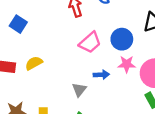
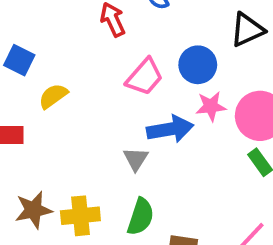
yellow semicircle: (34, 63) -> (53, 96), moved
blue arrow: (101, 75) -> (170, 129), size x1.6

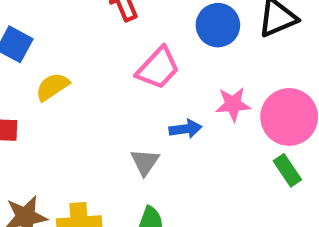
blue circle: (198, 65) -> (218, 25), moved
blue arrow: (170, 129) -> (185, 129), size x0.6

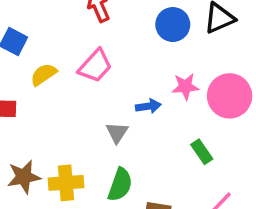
pink trapezoid: (158, 68) -> (95, 66), moved
green rectangle: (287, 170) -> (202, 152), moved

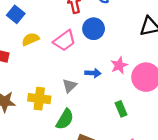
blue circle: (173, 25) -> (94, 29), moved
pink star: (185, 86) -> (119, 65), turned -30
yellow cross: (66, 183) -> (39, 99), moved

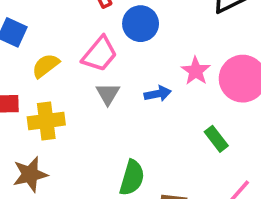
gray triangle: (70, 86) -> (108, 94), moved
yellow cross: (39, 99) -> (46, 121), moved

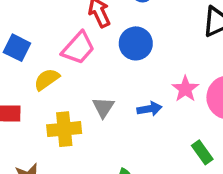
pink trapezoid: (100, 54) -> (78, 48), moved
yellow cross: (46, 121) -> (64, 129), moved

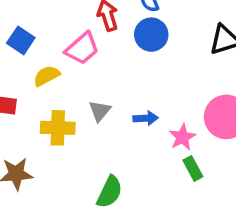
blue circle: (136, 43) -> (151, 35), moved
pink star: (185, 89) -> (182, 137), moved

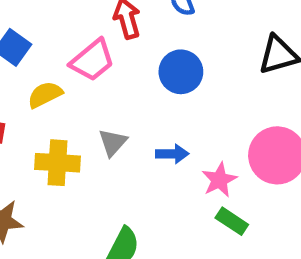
blue circle: (151, 35) -> (181, 72), moved
green rectangle: (193, 168) -> (232, 221), turned -30

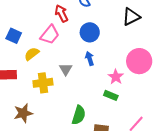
blue arrow: (172, 154) -> (90, 59), moved, turned -96
green rectangle: (232, 221) -> (111, 95), moved

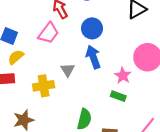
yellow semicircle: (32, 54) -> (16, 57), moved
blue arrow: (90, 59) -> (93, 57), size x1.5

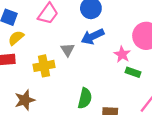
blue arrow: (93, 57) -> (93, 36), turned -95
green rectangle: (118, 96) -> (133, 72), moved

